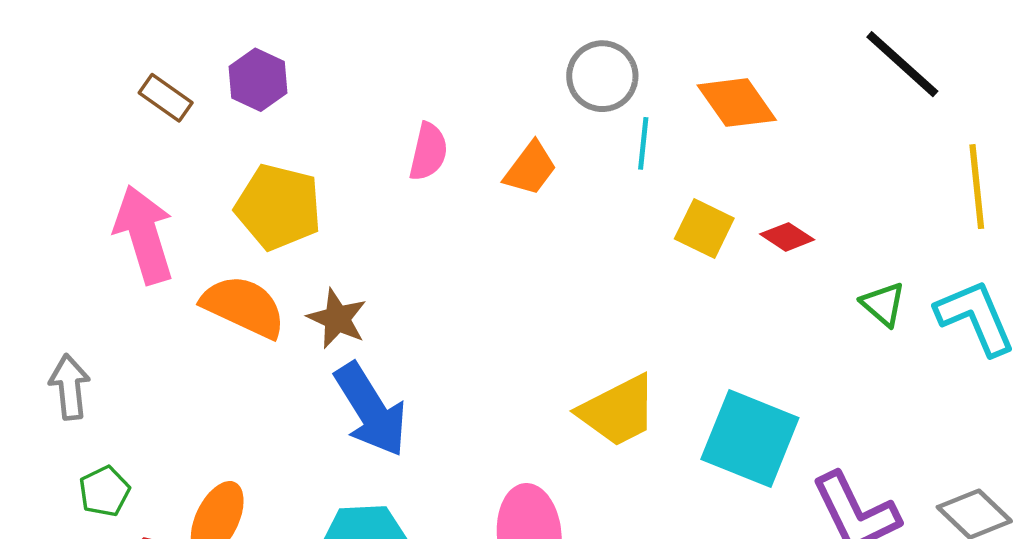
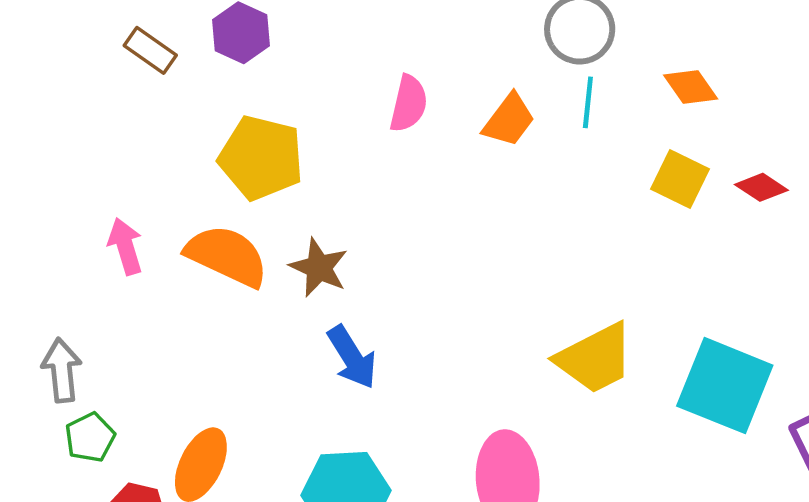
orange diamond: (737, 103) -> (691, 87), moved, size x0.7
cyan line: (643, 143) -> (588, 102), moved
pink arrow: (144, 235) -> (125, 246), moved, size x0.6
gray arrow: (70, 387) -> (62, 370), moved
blue arrow: (371, 410) -> (352, 357), size x0.7

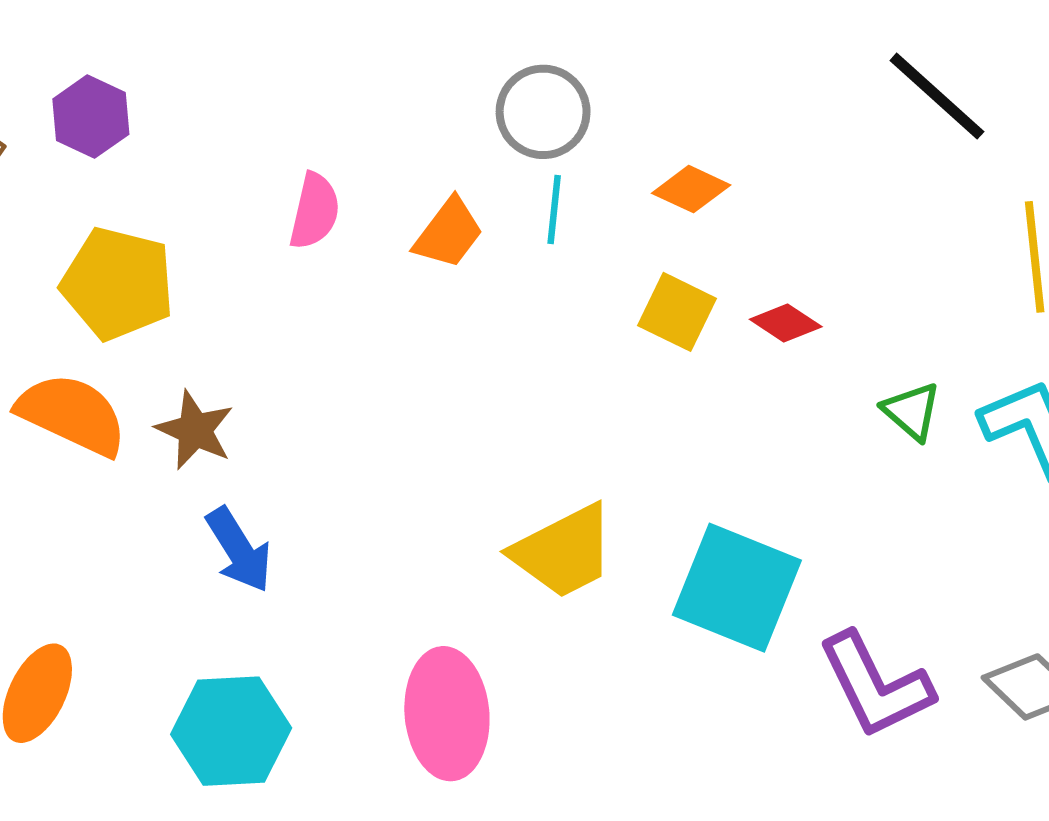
orange diamond: (691, 87) -> (691, 189), turned -30

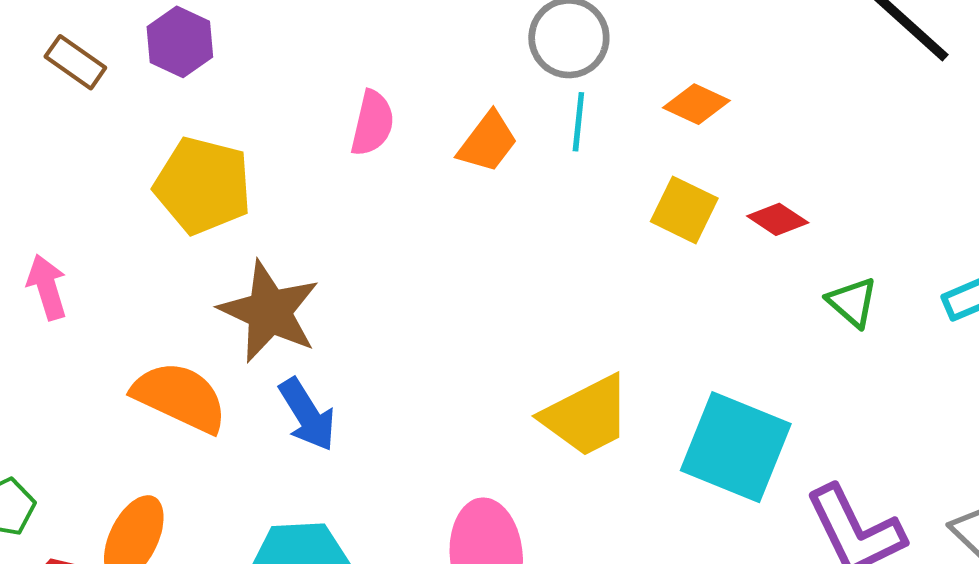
green triangle: (912, 411) -> (852, 302), moved
orange semicircle: (72, 414) -> (180, 397), moved
brown star: (195, 430) -> (269, 312), size x1.5

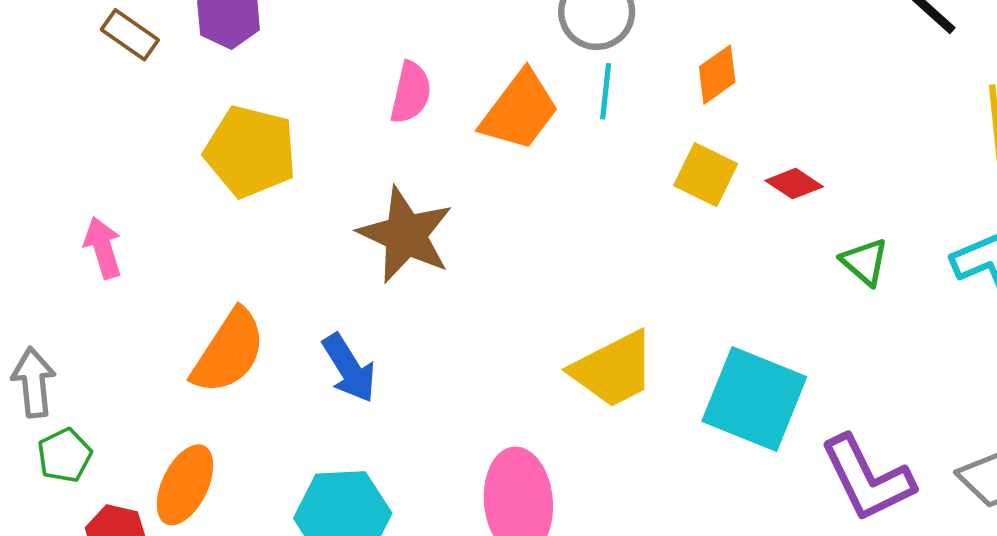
orange diamond: (696, 104) -> (717, 75), turned -60
orange trapezoid: (488, 142) -> (520, 110), size x1.4
brown star: (269, 312) -> (406, 235), moved
orange semicircle: (180, 397) -> (229, 352), turned 98

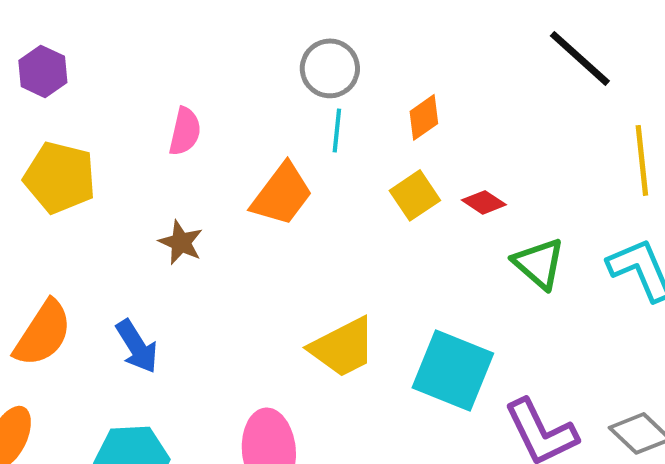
orange trapezoid: (520, 110) -> (282, 194), moved
yellow square: (706, 175) -> (415, 195), turned 30
brown star: (406, 235) -> (181, 242), size x0.6
green triangle: (865, 262) -> (539, 263), size x1.4

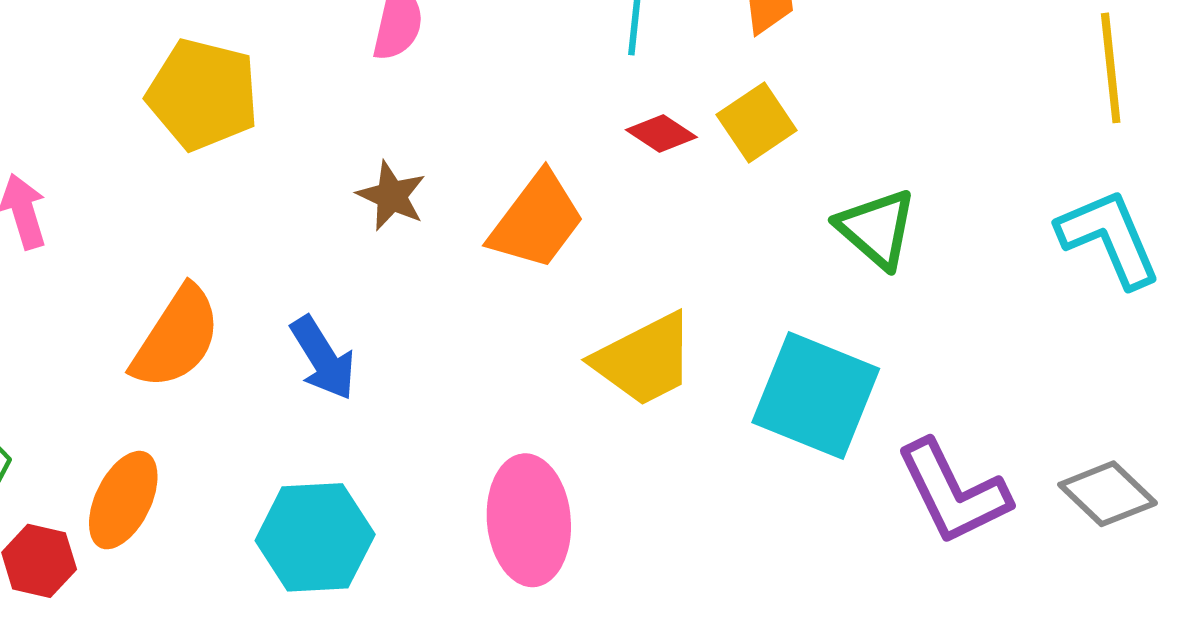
orange trapezoid: (282, 194) -> (537, 221), moved
red diamond: (484, 202) -> (661, 133), moved
green triangle: (539, 263) -> (877, 229), moved

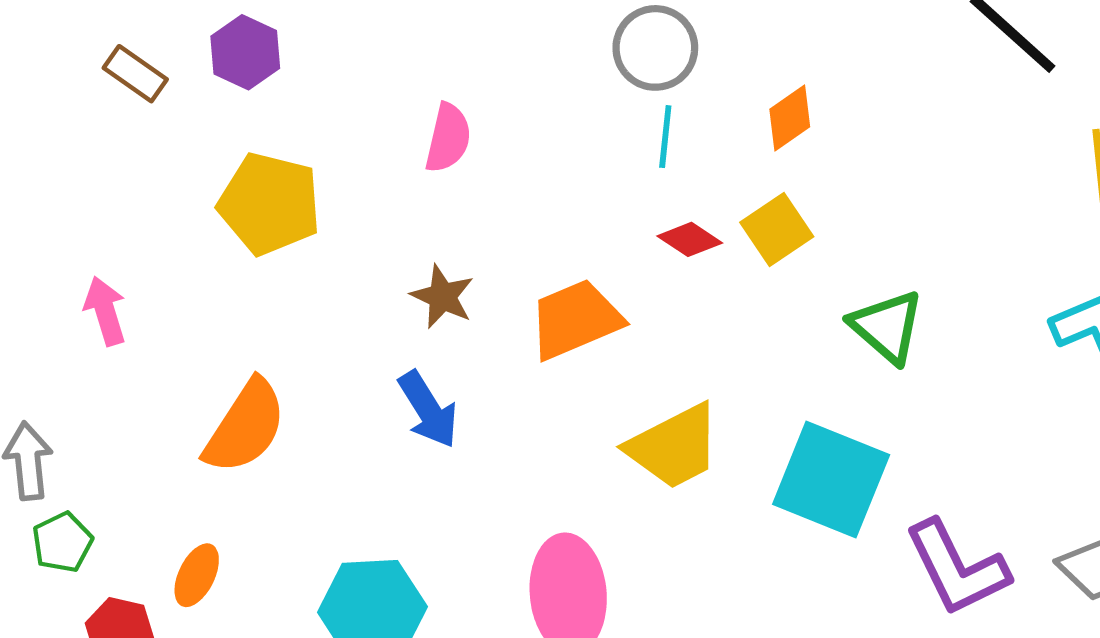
orange trapezoid: (537, 221) -> (575, 319), turned -150
blue arrow: (323, 358) -> (428, 409), moved
orange ellipse: (123, 500) -> (197, 575), size x0.7

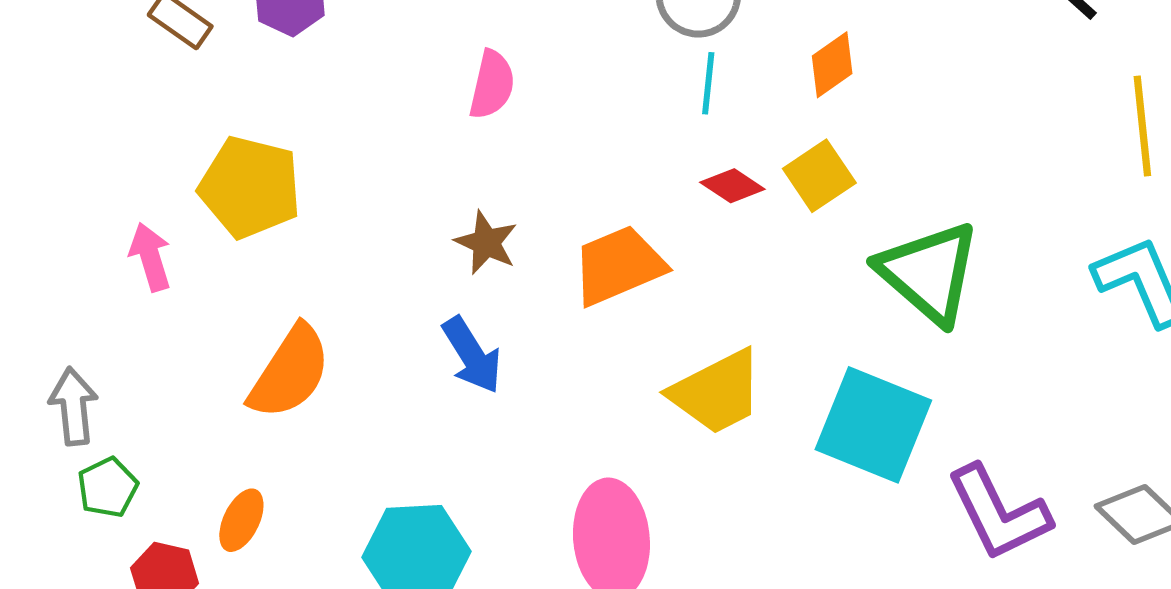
yellow pentagon: (270, 204) -> (250, 187), moved
green triangle: (887, 327) -> (929, 273), size x1.4

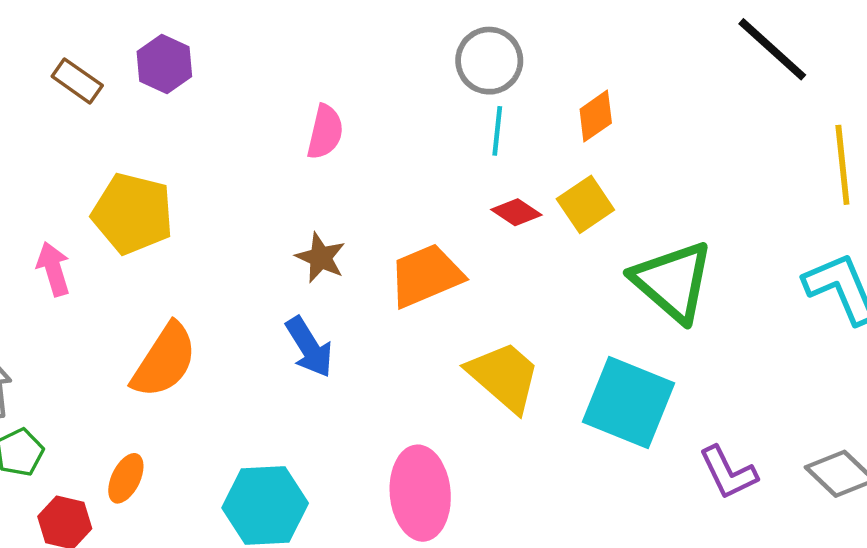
yellow trapezoid: (717, 392) -> (504, 376), turned -112
purple L-shape: (999, 513) -> (728, 473), size x0.7

